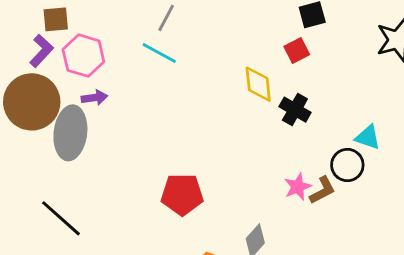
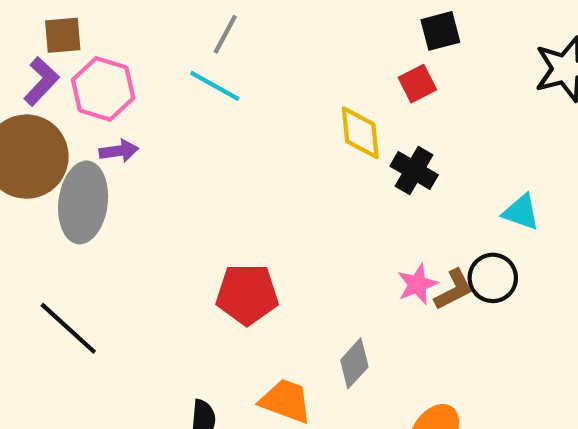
black circle: (347, 165) -> (493, 278), moved

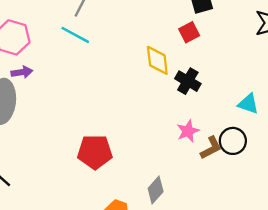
pink star: (417, 284) -> (188, 131), moved

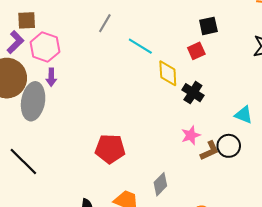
cyan line: (75, 35) -> (140, 46), moved
purple arrow: (22, 72) -> (51, 77), turned 96

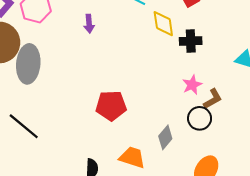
purple arrow: (51, 77) -> (89, 24), moved
black cross: (193, 93) -> (191, 41), turned -30
black circle: (229, 146) -> (200, 118), moved

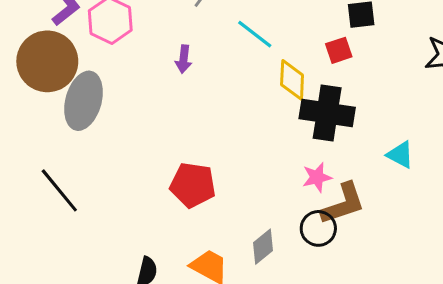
black cross: (191, 41) -> (327, 113), size x1.6
brown L-shape: (213, 99) -> (343, 204), size x1.5

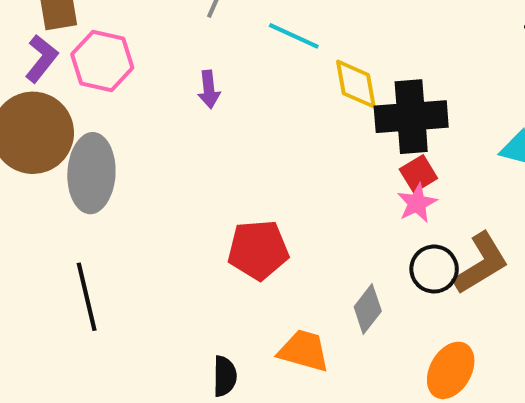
red square: (339, 50) -> (418, 174), moved
black line: (59, 190) -> (87, 297), turned 39
brown L-shape: (343, 204) -> (481, 263), moved

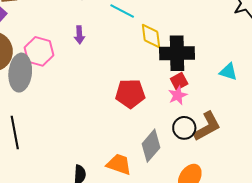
pink hexagon: (102, 61) -> (39, 51), moved
red pentagon: (258, 250) -> (130, 94), moved
gray diamond: (368, 309) -> (151, 146), size x1.4

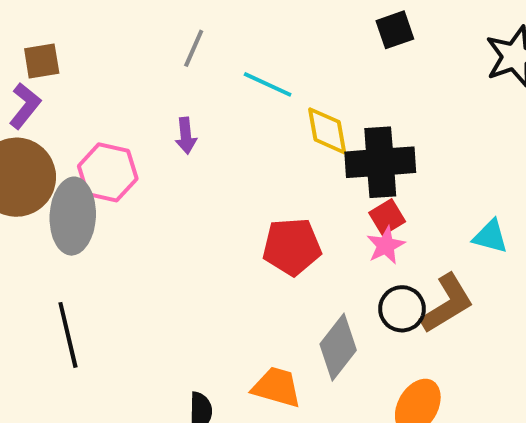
cyan triangle: (228, 72) -> (490, 236), moved

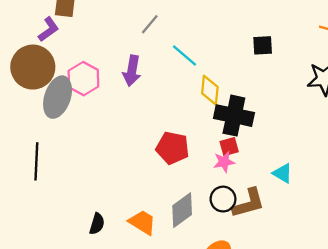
purple arrow: (186, 136) -> (132, 71), size x1.5

